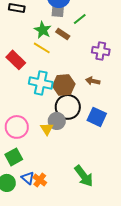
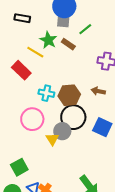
yellow line: (42, 48) -> (35, 52), moved
cyan cross: (41, 83) -> (46, 93), size x0.7
pink circle: (17, 127) -> (32, 119), moved

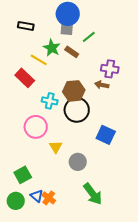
brown arrow: (98, 91) -> (102, 85), moved
brown hexagon: (69, 95) -> (74, 91), moved
black circle: (73, 117) -> (77, 110), moved
gray circle: (62, 131) -> (78, 162), moved

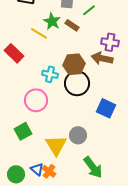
red rectangle: (25, 78) -> (14, 53), moved
brown arrow: (102, 85) -> (102, 58), size x1.5
yellow triangle: (56, 147) -> (56, 145), moved, size x1.6
green square: (23, 175) -> (23, 131), moved

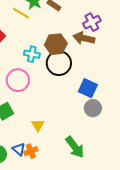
purple cross: (110, 42) -> (92, 22), turned -36
gray circle: (78, 135) -> (93, 108), moved
yellow triangle: (56, 145) -> (38, 125), size x0.6
orange cross: (49, 171) -> (31, 151), turned 32

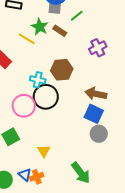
brown arrow: (84, 38) -> (96, 94), moved
black circle: (59, 63) -> (46, 97), moved

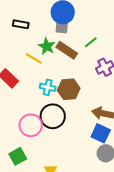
green line: (77, 16) -> (91, 42), moved
brown rectangle: (60, 31) -> (67, 50), size x1.5
cyan cross: (38, 80) -> (48, 87), moved

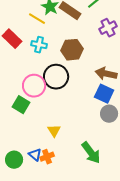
cyan cross: (48, 87) -> (39, 45), moved
green square: (18, 156) -> (21, 105), moved, turned -30

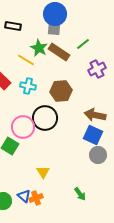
green arrow: (91, 153) -> (80, 194), size x0.6

